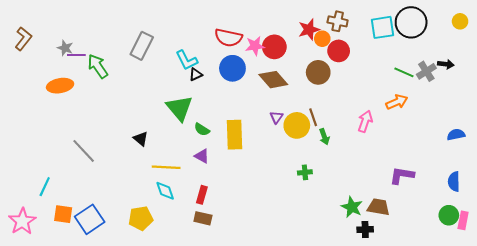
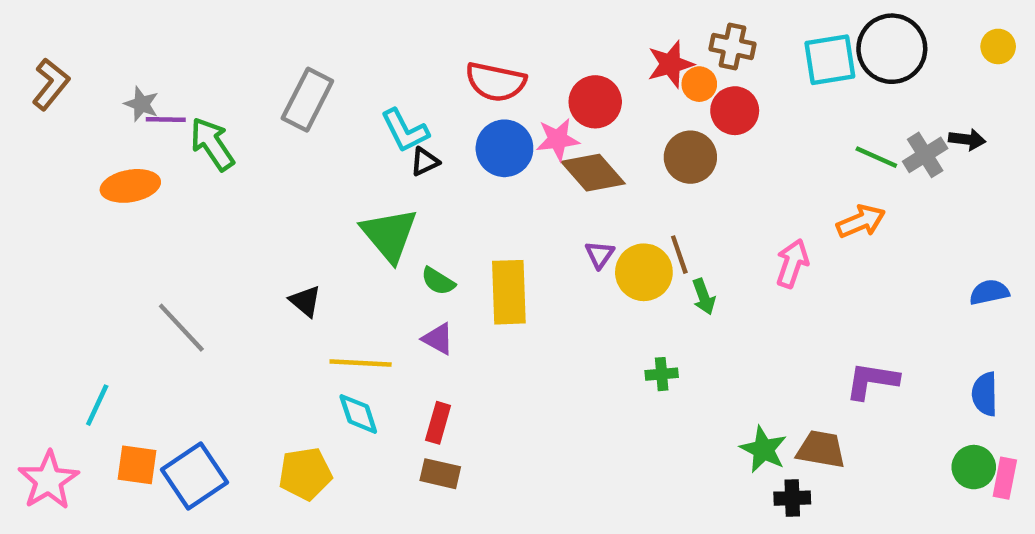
pink star: (255, 46) -> (558, 139), moved

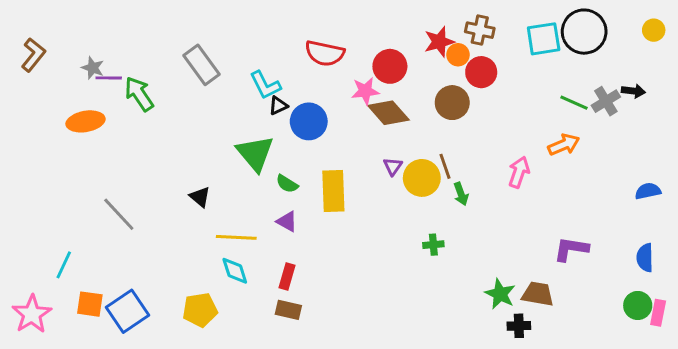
gray rectangle: (307, 100) -> (201, 65), turned -63
blue circle: (504, 148) -> (309, 121), moved

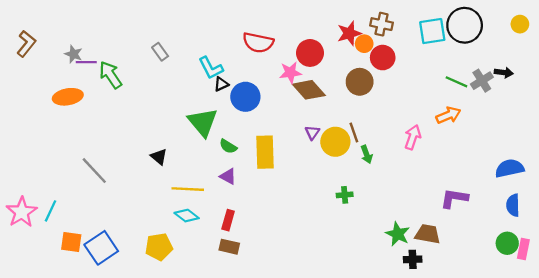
gray rectangle: (201, 65) -> (160, 52), size x0.6
blue semicircle: (648, 191) -> (510, 168), moved, size x1.4
cyan diamond: (235, 271) -> (187, 216), turned -35
pink star: (32, 314) -> (22, 212), moved

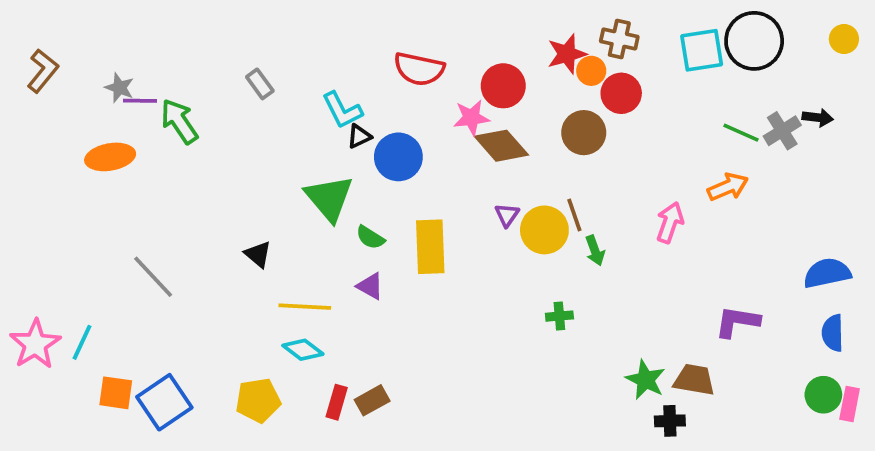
red rectangle: (228, 220) -> (337, 402), moved
brown rectangle: (229, 247) -> (372, 400), turned -42

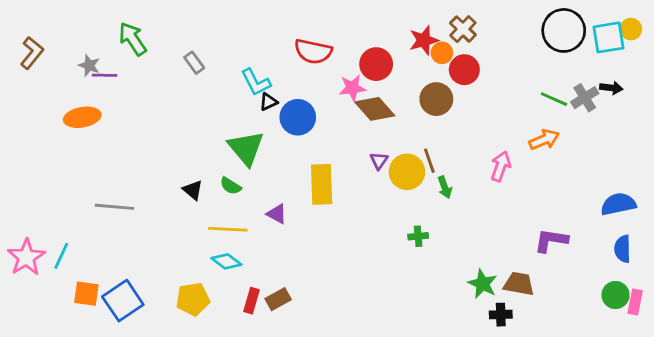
brown cross: (619, 39) -> (463, 29), turned 32
cyan square: (702, 50) -> (608, 37), moved
green arrow: (179, 121) -> (133, 39), moved
green semicircle: (370, 237) -> (231, 186), moved
gray line: (153, 277) -> (114, 207), turned -42

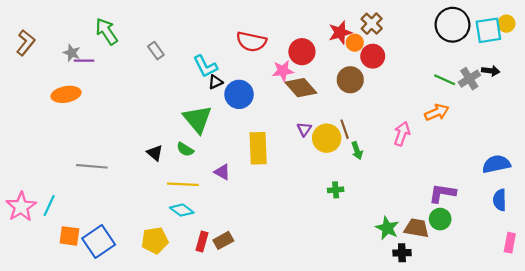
green circle: (615, 295) -> (440, 219), moved

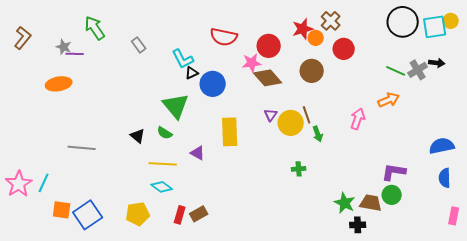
red circle: (373, 56) -> (344, 49), moved

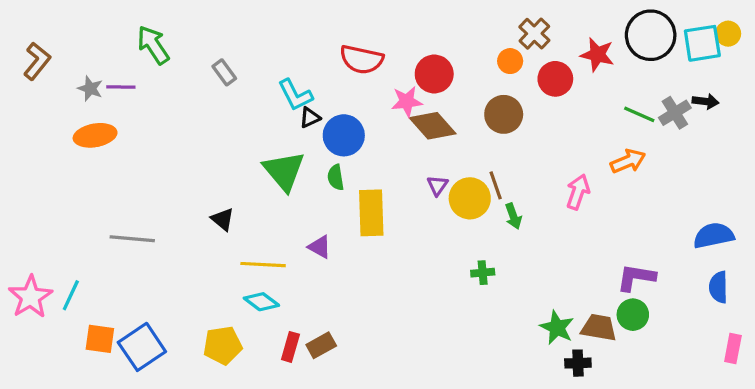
red star: (303, 29) -> (597, 55), moved, turned 30
gray star: (64, 47) -> (90, 89), moved
green semicircle: (165, 133) -> (336, 177), moved, turned 49

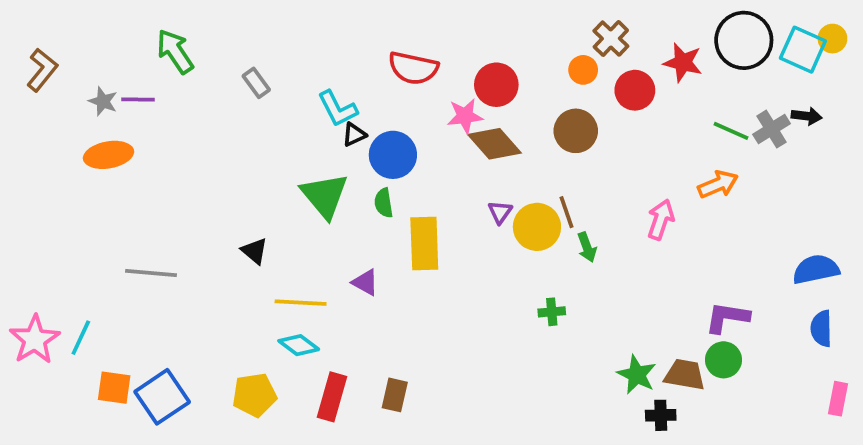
cyan square: (702, 43) -> (803, 50), turned 33
brown rectangle: (321, 345) -> (395, 395), moved, turned -48
red rectangle: (290, 347) -> (332, 397), size x1.4

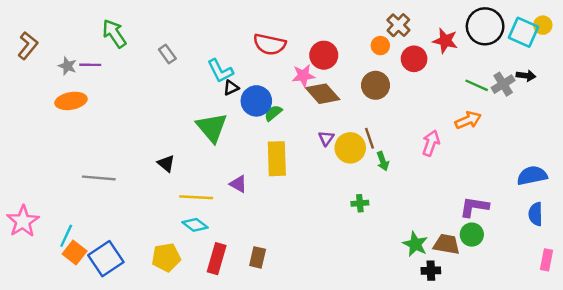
green semicircle: (384, 203) -> (273, 113), moved, turned 60
cyan line: (81, 338) -> (66, 236), moved
orange square: (114, 388) -> (75, 253), turned 30

